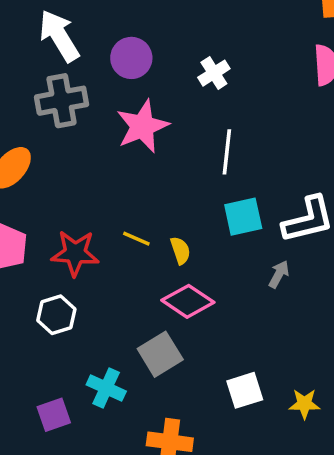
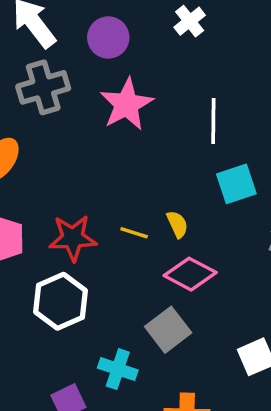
white cross: (214, 73) -> (190, 21), moved
yellow line: (136, 239) -> (134, 233), moved
white hexagon: (56, 315) -> (60, 301), size x1.4

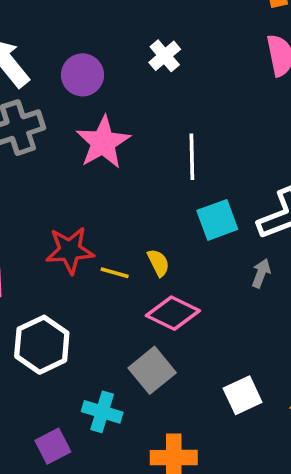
red star: (73, 238) -> (70, 250), moved

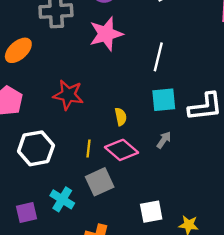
yellow line: (115, 273) -> (89, 149), moved, turned 66
gray arrow: (261, 273) -> (164, 140), moved

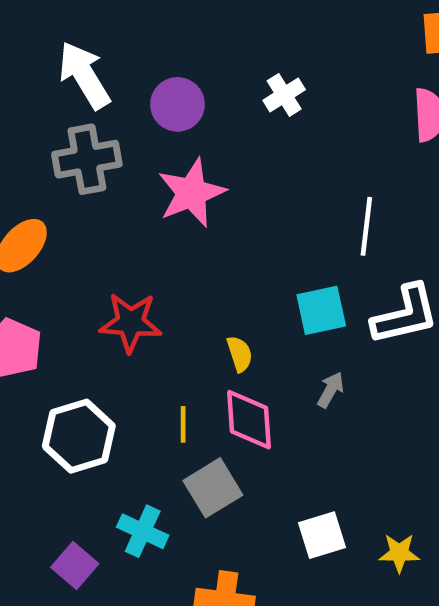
white line: (158, 57) -> (366, 226), moved
pink diamond: (122, 150) -> (249, 420), turned 52
purple square: (26, 212) -> (75, 565), turned -30

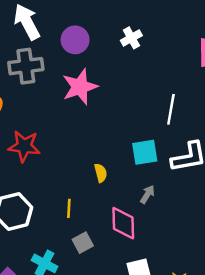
red star: (131, 322) -> (24, 146), moved
pink diamond: (249, 420) -> (123, 223), moved
gray square: (213, 488) -> (83, 243), size x0.7

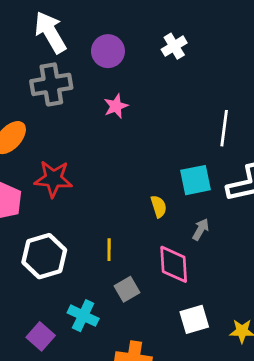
pink star: (80, 87) -> (116, 106), size x0.6
yellow semicircle: (101, 173) -> (159, 206), moved

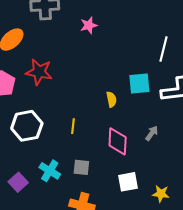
gray arrow: (201, 229) -> (152, 133), moved
gray square: (127, 289) -> (81, 167), moved, turned 30

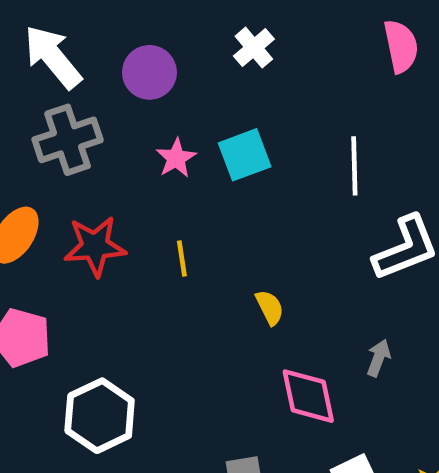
red star: (39, 72) -> (95, 246), moved
cyan square: (139, 84) -> (245, 155), moved
yellow line: (73, 126) -> (182, 258), moved

